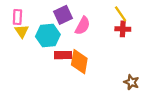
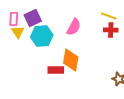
yellow line: (121, 14) -> (109, 16), turned -35
purple square: (63, 15) -> (33, 18), moved
red rectangle: (63, 55) -> (56, 70), moved

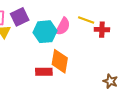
yellow line: (109, 16) -> (86, 20), moved
cyan hexagon: (42, 36) -> (45, 32), moved

